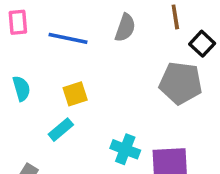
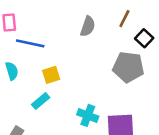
brown line: (175, 17) -> (124, 19), turned 36
blue line: (68, 38) -> (30, 43), moved

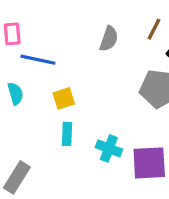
cyan rectangle: (41, 101) -> (67, 134), moved, turned -48

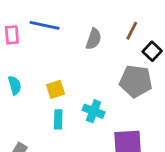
blue line: (38, 60) -> (45, 25), moved
cyan cross: (109, 148) -> (94, 111), moved

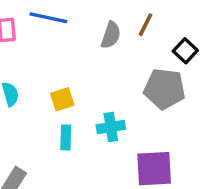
brown line: (132, 31) -> (145, 25), moved
cyan cross: (94, 111) -> (111, 127), turned -30

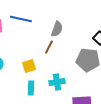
brown line: (145, 25) -> (49, 47), moved

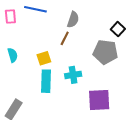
cyan rectangle: (31, 88) -> (46, 81), size x1.5

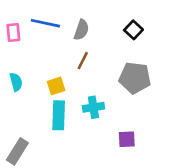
gray semicircle: (73, 20) -> (81, 30), moved
black square: (118, 29) -> (133, 30), moved
purple square: (99, 100) -> (127, 139), size x0.6

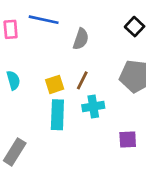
gray semicircle: (81, 30) -> (81, 39), moved
brown line: (83, 61) -> (82, 80), moved

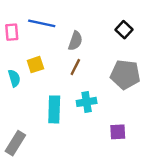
brown line: (82, 80) -> (75, 67), moved
yellow square: (55, 84) -> (35, 65), moved

